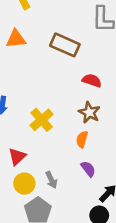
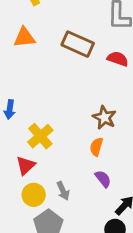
red semicircle: (92, 81) -> (118, 59), moved
yellow cross: (42, 120) -> (40, 136), moved

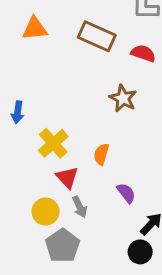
brown star: (104, 117) -> (123, 98), moved
orange semicircle: (96, 147) -> (101, 154), moved
red triangle: (26, 165) -> (67, 177), moved, turned -30

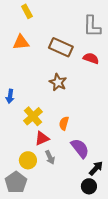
brown star: (123, 98) -> (58, 82), moved
red triangle: (67, 177) -> (42, 138), turned 49
purple semicircle: (126, 193) -> (80, 148), size x1.5
gray pentagon: (63, 246) -> (16, 182), moved

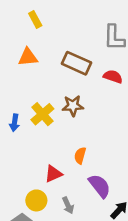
brown star: (58, 82) -> (73, 106), turned -30
yellow cross: (33, 116) -> (42, 114), moved
gray arrow: (50, 157) -> (68, 205), moved

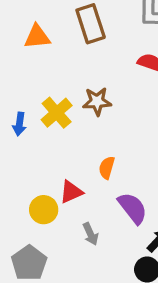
brown rectangle: (76, 63) -> (91, 24), moved, turned 48
yellow circle: (36, 200) -> (44, 210), moved

